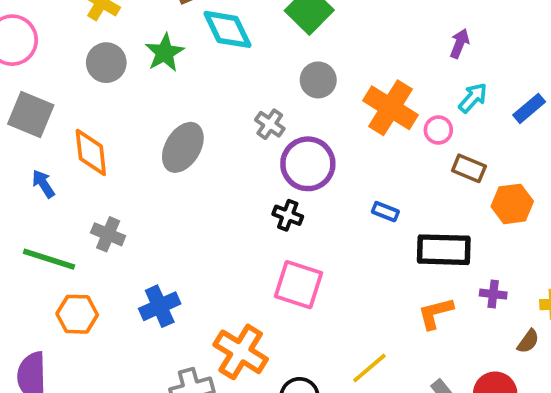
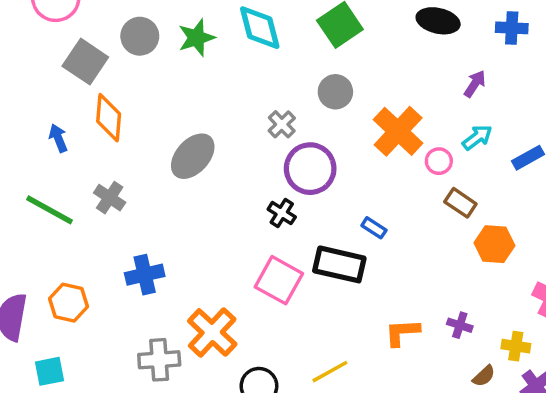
gray square: (31, 114) -> (85, 62), moved
gray ellipse: (183, 147) -> (193, 156), moved
black rectangle: (444, 250) -> (339, 264), moved
orange hexagon: (77, 314) -> (69, 303), moved

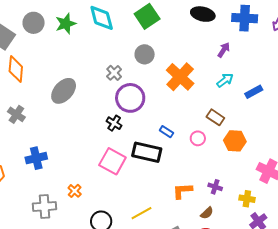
blue cross: (512, 28) -> (245, 18), size x1.4
pink circle: (439, 161) -> (198, 138), moved
orange cross: (212, 332) -> (75, 191), size x0.5
brown semicircle: (484, 376) -> (207, 213), moved

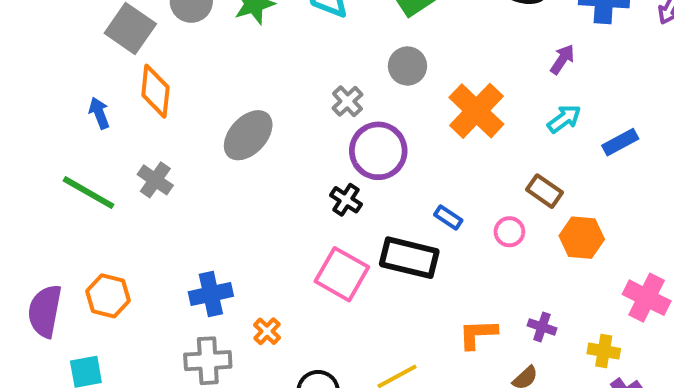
blue cross: (36, 158) -> (211, 294), moved

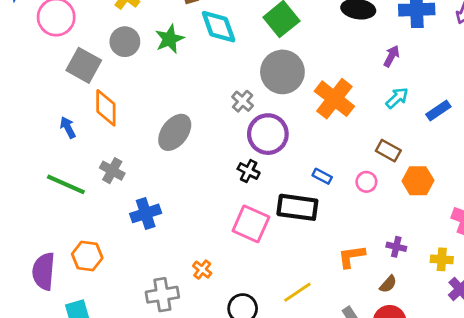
gray circle: (407, 66) -> (282, 72), size x1.6
blue cross: (211, 294) -> (146, 213), moved

